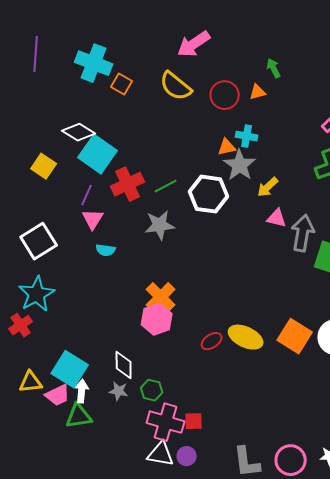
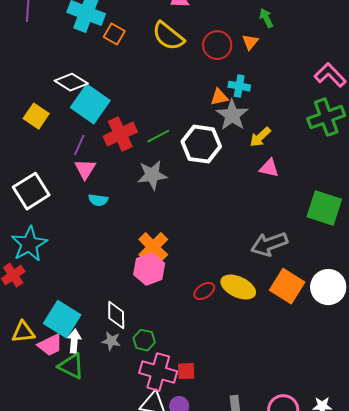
orange triangle: (258, 92) -> (250, 42), turned -36
gray arrow: (303, 233) -> (269, 244), moved, turned -120
green triangle: (79, 416) -> (71, 366), turned 36

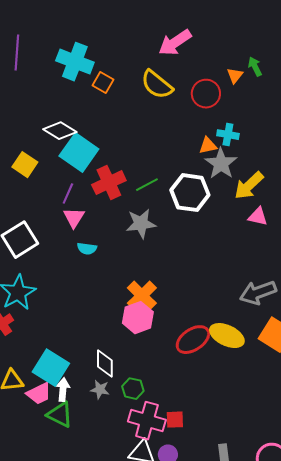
orange triangle: (250, 42) -> (235, 76), moved
yellow arrow: (260, 137) -> (249, 186), size x1.4
red ellipse: (204, 291) -> (193, 340), size x1.6

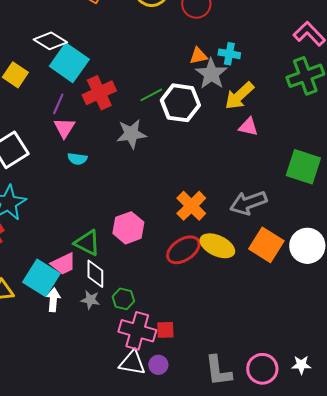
cyan cross: (228, 135) -> (229, 54), moved
green line: (147, 185) -> (151, 95), moved
orange cross: (142, 296) -> (191, 206), moved
pink trapezoid: (39, 394) -> (63, 264), moved
green triangle: (60, 415) -> (87, 243), moved

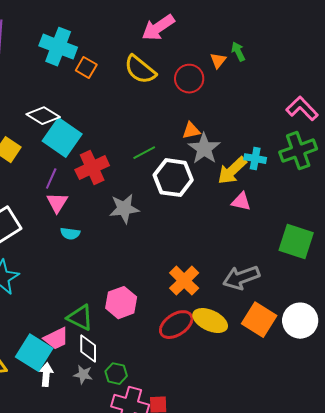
cyan cross: (229, 54) -> (255, 159), moved
green line: (151, 95) -> (144, 153), moved

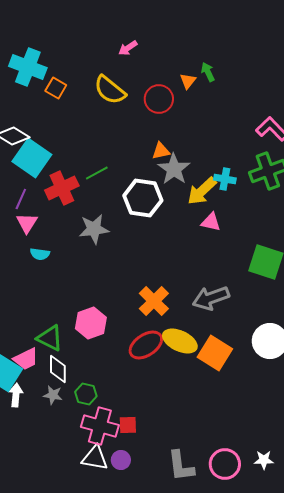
pink arrow: (158, 28) -> (128, 48), size x0.6
green line: (144, 153) -> (97, 173), moved
orange square: (259, 320) -> (215, 353), moved

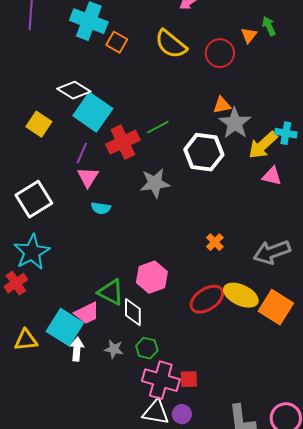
orange cross: (154, 301) -> (215, 242), moved, size x0.6
white diamond: (58, 369) -> (133, 312), moved

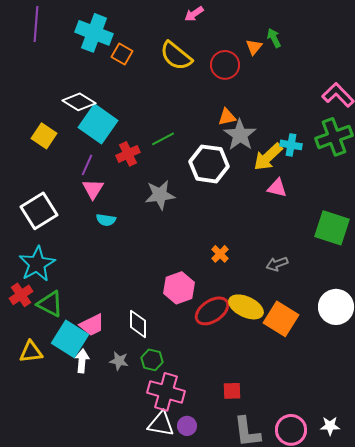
red cross: (123, 142) -> (128, 154), size x0.7
gray arrow: (272, 252) -> (277, 264), size x0.6
pink hexagon: (152, 277) -> (179, 288), moved
green triangle: (111, 292) -> (50, 304), moved
red square: (189, 379) -> (232, 391), moved

